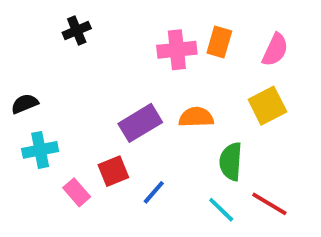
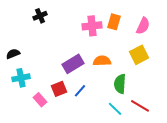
blue line: (154, 192) -> (80, 91), moved

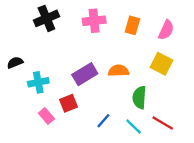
black cross: (40, 16) -> (46, 18), size x1.5
pink cross: (92, 26) -> (94, 21), moved
yellow square: (139, 55) -> (162, 64), turned -36
cyan cross: (21, 78) -> (38, 82), moved
blue line: (80, 91) -> (103, 121), moved

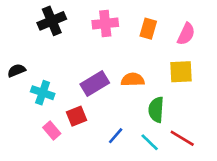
yellow square: (162, 64) -> (181, 72), turned -30
cyan cross: (38, 82) -> (43, 93), turned 30

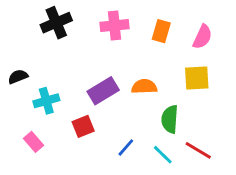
cyan cross: (43, 93) -> (46, 101), turned -35
pink rectangle: (52, 130) -> (34, 142), moved

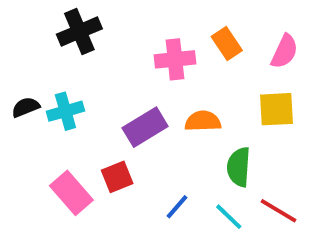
pink cross: (114, 25) -> (175, 59), moved
orange rectangle: (161, 31) -> (227, 43), turned -50
cyan cross: (46, 101) -> (65, 111), moved
pink rectangle: (34, 142) -> (71, 193), moved, size x1.5

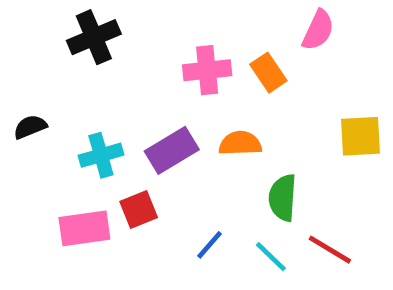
orange rectangle: (227, 43) -> (268, 73), moved
pink semicircle: (284, 51) -> (318, 30), moved
yellow square: (277, 109) -> (361, 136), moved
cyan cross: (65, 111) -> (101, 155), moved
pink rectangle: (71, 193) -> (84, 228), turned -57

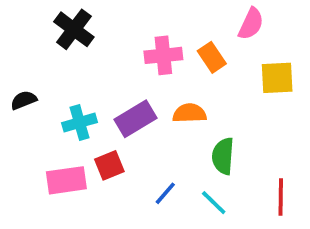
black cross: (94, 37) -> (74, 29), turned -30
yellow square: (361, 136) -> (277, 78), moved
red line: (330, 250) -> (281, 197), moved, turned 60

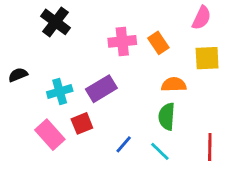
pink semicircle: (251, 24) -> (202, 18), moved
orange semicircle: (189, 113) -> (174, 85), moved
pink rectangle: (66, 180) -> (50, 135), turned 56

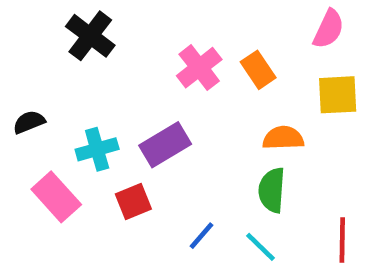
pink cross: (122, 41) -> (199, 68), turned -32
pink rectangle: (50, 135) -> (56, 197), moved

